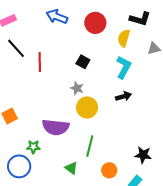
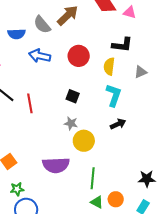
green star: (33, 147) -> (17, 189), moved
green triangle: (71, 168) -> (97, 202), moved

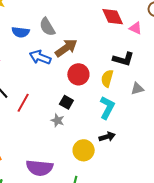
brown arrow: (68, 15) -> (66, 48), moved
red circle: (79, 56) -> (78, 74), moved
red line: (30, 103) -> (23, 103), turned 30
gray star: (71, 123) -> (58, 120), moved
yellow circle: (84, 141) -> (84, 150), moved

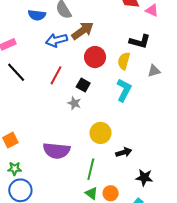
blue arrow: (40, 57) -> (57, 40), turned -35
red line: (23, 103) -> (56, 75), moved
black arrow: (107, 137) -> (124, 152), moved

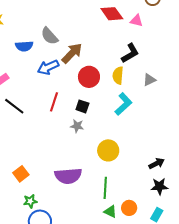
black L-shape: (140, 41) -> (130, 53), turned -35
cyan L-shape: (124, 90) -> (123, 104), turned 30
black arrow: (124, 152) -> (156, 163), moved

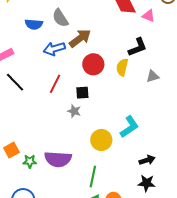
cyan L-shape: (123, 104) -> (129, 127), moved
black square: (82, 106) -> (82, 93), turned -32
green star: (30, 201) -> (30, 161), moved

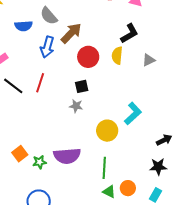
blue arrow: (54, 49) -> (47, 47), turned -50
red line: (55, 84) -> (40, 83), moved
black arrow: (147, 160) -> (164, 140), moved

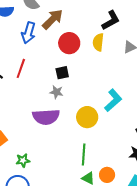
purple semicircle: (67, 156) -> (46, 117), moved
green star: (39, 162) -> (23, 160), moved

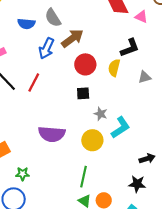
black square: (62, 73) -> (83, 93), moved
gray star: (56, 92) -> (101, 114), moved

